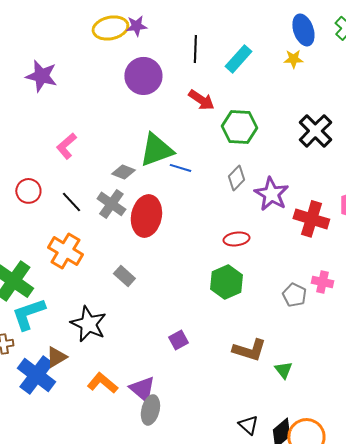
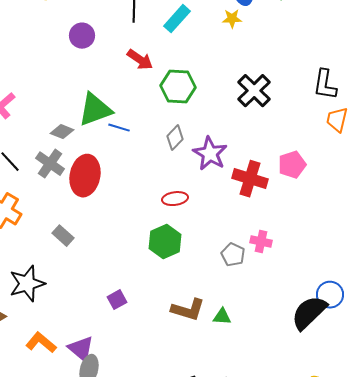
purple circle: (143, 76) -> (82, 36), size x0.7
black star: (88, 324) -> (27, 284), turned 30
green triangle: (283, 370) -> (222, 317), moved, turned -48

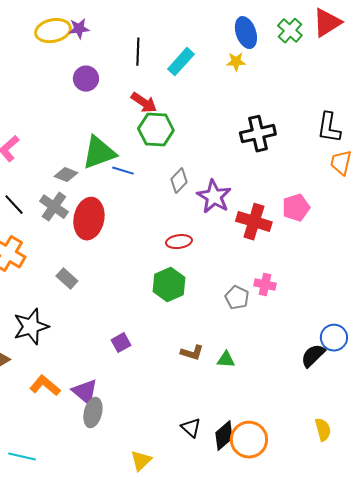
green hexagon: (178, 87) -> (156, 130), moved
black cross: (254, 91) -> (258, 134), turned 32
brown L-shape: (188, 310) -> (192, 353), size x0.7
black semicircle: (309, 313) -> (313, 356), size x0.7

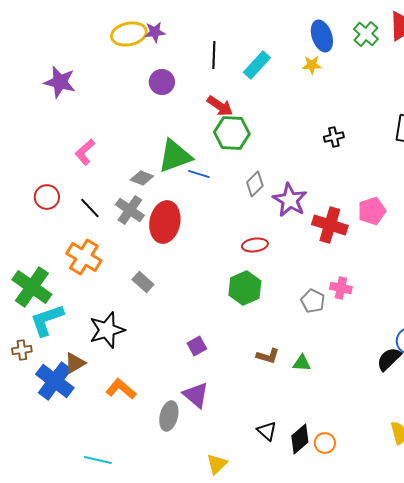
black cross: (258, 134) -> (334, 137), size x0.6
purple triangle: (85, 392) -> (196, 395), moved
orange circle: (249, 440) -> (325, 443), size x0.6

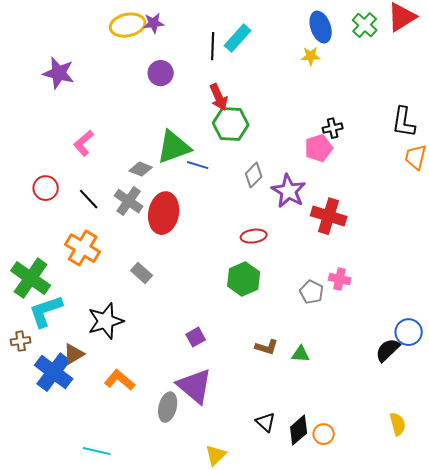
cyan rectangle: (257, 65) -> (238, 38), moved
red arrow: (220, 106) -> (219, 97), turned 32
pink pentagon: (372, 211) -> (319, 148), moved
purple triangle: (196, 395) -> (195, 386), size x1.4

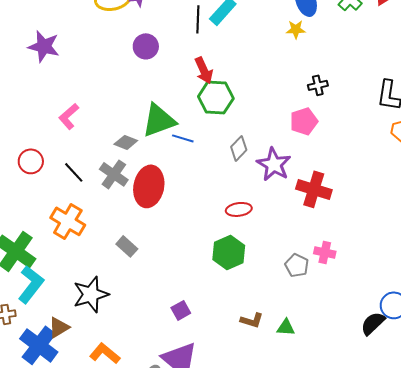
black cross: (333, 128) -> (318, 85), moved
cyan L-shape: (46, 311) -> (31, 284), turned 147

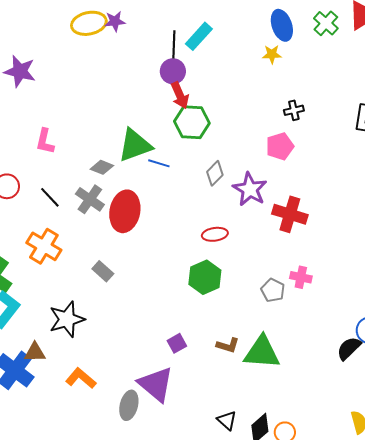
purple circle: (146, 46) -> (173, 71), moved
pink L-shape: (69, 116) -> (45, 141), turned -36
purple square: (181, 310) -> (177, 343), moved
brown triangle: (59, 327) -> (35, 352), turned 30
green triangle: (286, 327) -> (262, 352), size x2.0

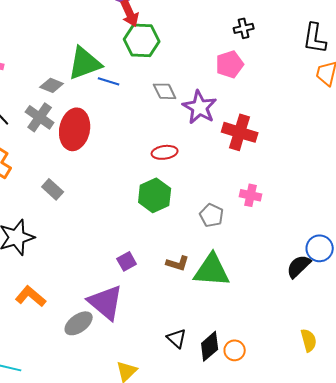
gray diamond: (215, 173) -> (165, 91), turned -70
gray pentagon: (273, 290) -> (212, 215), moved
gray ellipse: (129, 405) -> (79, 323), turned 40

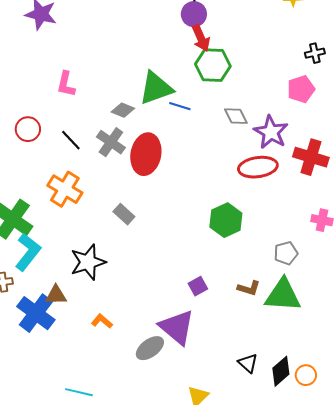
red ellipse: (165, 152) -> (258, 167), moved, size x1.5
gray pentagon: (212, 215) -> (286, 253), moved, turned 30
orange L-shape: (31, 296) -> (102, 321), size x0.7

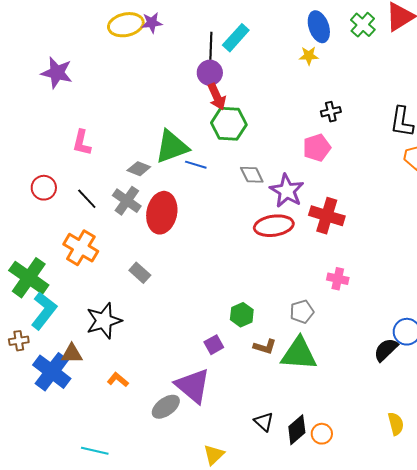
green hexagon: (226, 220) -> (242, 315), moved, size x0.7

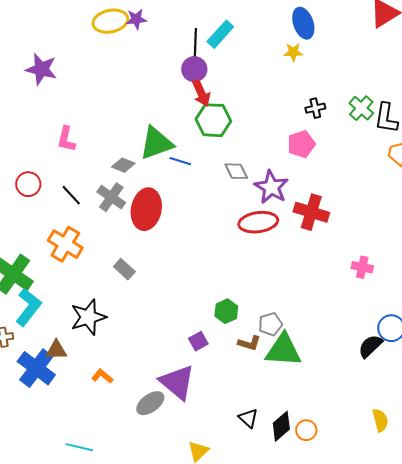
green cross: (363, 25) -> (361, 108), moved
pink cross: (338, 279) -> (362, 267), moved
gray pentagon: (302, 312) -> (270, 324), moved

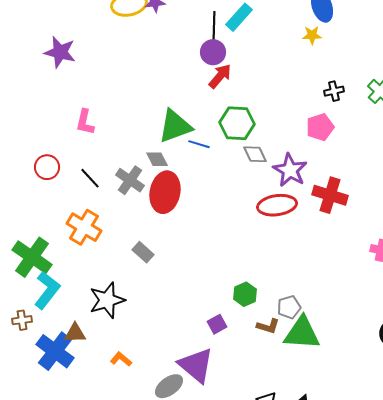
red arrow: (201, 93) -> (220, 76), turned -116
green hexagon: (213, 120) -> (237, 123), moved
gray diamond: (123, 165) -> (157, 159), moved, turned 40

